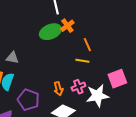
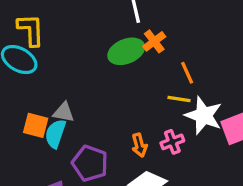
gray triangle: (12, 58) -> (64, 112), moved
white star: (97, 96) -> (204, 116), moved, turned 30

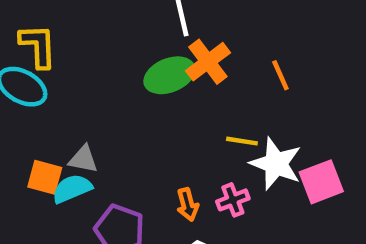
orange cross: (154, 41) -> (208, 62), size x1.4
orange line: (187, 73) -> (280, 75), moved
cyan semicircle: (55, 134) -> (72, 189), turned 48

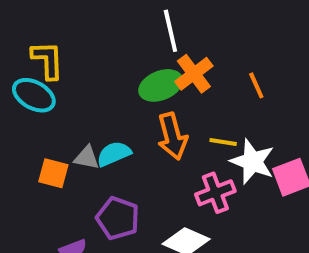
cyan semicircle: (72, 189) -> (114, 154), moved
pink cross: (233, 200) -> (215, 193), size x1.4
orange arrow: (188, 204) -> (172, 136), moved, size x1.6

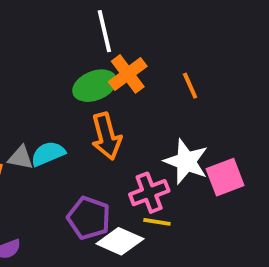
yellow line: (223, 142) -> (157, 222), moved
purple pentagon: (118, 218) -> (89, 218), moved

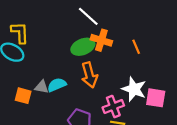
white line: (104, 31) -> (88, 16), turned -35
orange cross: (128, 74) -> (101, 40), turned -36
pink square: (225, 177) -> (156, 98), turned 30

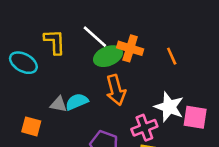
white line: (88, 16) -> (95, 37), moved
yellow L-shape: (20, 33) -> (55, 42), moved
orange square: (23, 96) -> (31, 126), moved

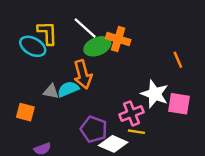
orange line: (172, 56) -> (178, 60), moved
cyan ellipse: (23, 63) -> (33, 46), moved
orange arrow: (116, 90) -> (83, 74), moved

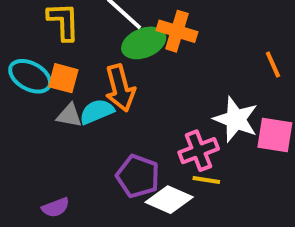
cyan ellipse: (33, 46) -> (30, 76), moved
orange square: (25, 112) -> (63, 78), moved

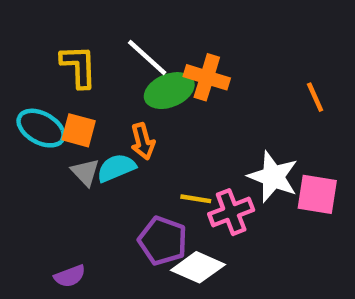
orange line: (273, 65) -> (315, 97), moved
orange arrow: (120, 88) -> (143, 141), size x0.7
gray triangle: (69, 115) -> (85, 172), turned 36
yellow line: (206, 180) -> (196, 199), moved

